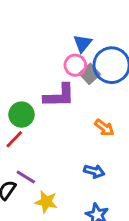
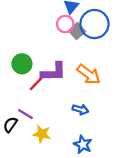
purple L-shape: (59, 96) -> (54, 72), moved
orange arrow: (104, 128) -> (89, 74), size x1.5
red line: (14, 139) -> (36, 84), moved

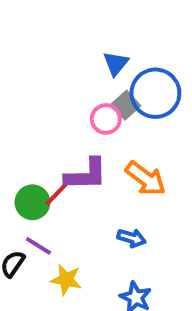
pink circle: (65, 24) -> (106, 119), moved
green circle: (22, 64) -> (32, 202), moved

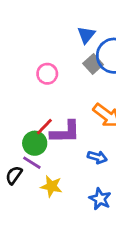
pink circle: (106, 119) -> (47, 74), moved
purple L-shape: (86, 175) -> (65, 132), moved
green circle: (32, 202) -> (35, 143), moved

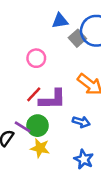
blue triangle: (86, 35) -> (60, 21), moved, turned 42
pink circle: (47, 74) -> (36, 58), moved
green circle: (35, 143) -> (38, 126), moved

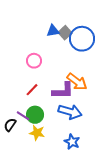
gray square: (77, 38) -> (65, 33), moved
purple L-shape: (52, 99) -> (63, 91), moved
blue arrow: (81, 122) -> (70, 112), size x1.6

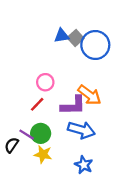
pink circle: (34, 61) -> (45, 82), moved

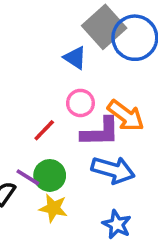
blue triangle: (62, 36) -> (75, 58), moved, turned 42
gray square: (76, 38) -> (104, 27), size x1.6
pink circle: (45, 82) -> (80, 103), moved

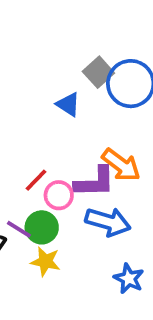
gray square: (104, 27) -> (98, 72), size x0.7
pink circle: (80, 103) -> (59, 195), moved
blue star: (117, 224) -> (129, 279), moved

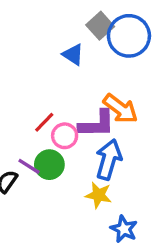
blue arrow: (108, 222) -> (109, 160), turned -90
yellow star: (45, 261) -> (98, 195), moved
blue star: (129, 279) -> (124, 229), moved

